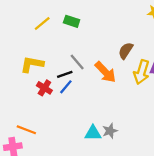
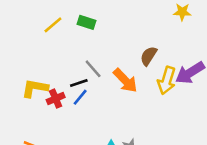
yellow L-shape: (32, 64) -> (35, 88), moved
red cross: (44, 88) -> (56, 99), turned 35

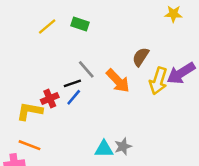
yellow L-shape: (35, 88) -> (29, 111), moved

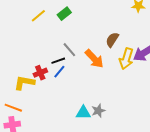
green rectangle: (80, 24) -> (64, 14), turned -56
orange line: (29, 145) -> (13, 108), moved

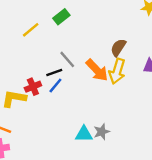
yellow line: (38, 16) -> (31, 30), moved
yellow arrow: (126, 59) -> (117, 71), moved

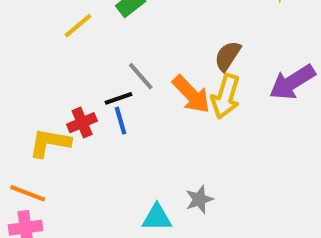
blue line: (55, 85) -> (120, 121), turned -56
cyan triangle: (84, 134) -> (157, 218), moved

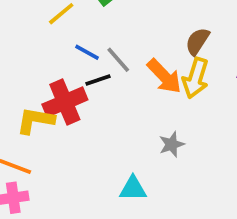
blue line: (120, 121) -> (87, 52), moved, turned -45
red cross: (82, 123) -> (65, 102), size x1.6
gray star: (199, 199) -> (172, 144), moved

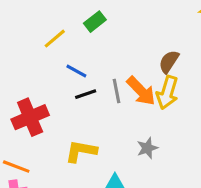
gray line: (118, 60) -> (116, 91), moved, turned 30
red cross: (65, 102) -> (30, 117), moved
yellow L-shape: (35, 120) -> (81, 151), moved

